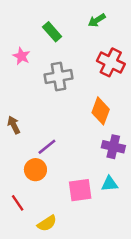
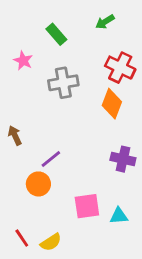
orange diamond: (101, 111) -> (112, 104), moved
cyan triangle: (110, 184) -> (119, 216), moved
red line: (18, 203) -> (22, 238), moved

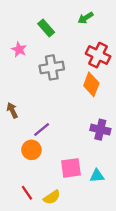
red line: (22, 238) -> (27, 193), moved
yellow semicircle: (51, 242) -> (52, 197), moved

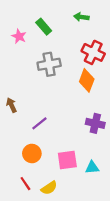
green arrow: (86, 18) -> (81, 17), turned 40
pink star: (19, 49) -> (19, 36), moved
orange circle: (31, 150) -> (32, 153), moved

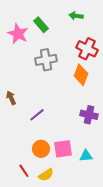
pink star: (19, 36) -> (18, 34), size x1.5
orange circle: (32, 153) -> (41, 149), moved

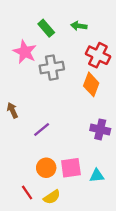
green arrow: (76, 16) -> (79, 26), moved
pink star: (18, 34) -> (25, 52), moved

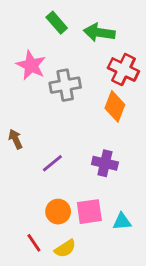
green arrow: (79, 26) -> (99, 33), size x1.5
green rectangle: (46, 28) -> (57, 23), moved
purple cross: (100, 129) -> (105, 163), moved

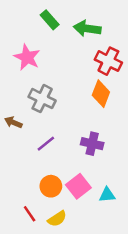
gray cross: (65, 85) -> (42, 99), moved, turned 36
brown arrow: (15, 139) -> (13, 122), turned -42
pink square: (89, 212) -> (78, 186), turned -30

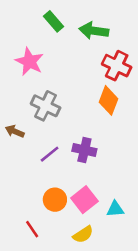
purple cross: (92, 144) -> (84, 150), moved
yellow semicircle: (57, 219) -> (83, 234), moved

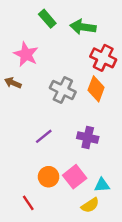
gray cross: (46, 106) -> (63, 90), moved
brown arrow: (15, 131) -> (13, 83), moved
purple cross: (84, 150) -> (88, 137), moved
yellow semicircle: (83, 234) -> (90, 205), moved

